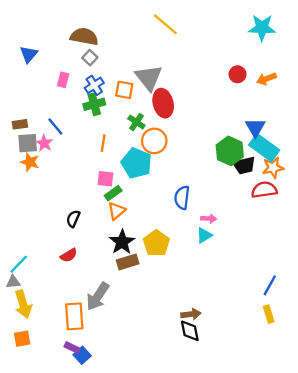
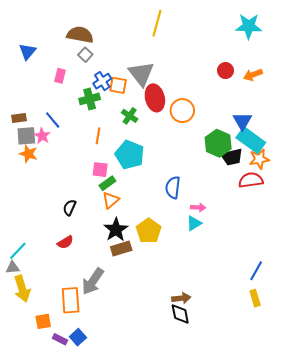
yellow line: (165, 24) -> (157, 23), turned 65
blue cross: (94, 85) -> (102, 81), moved
orange circle: (154, 141) -> (182, 111), moved
orange square: (22, 339) -> (43, 321), moved
purple rectangle: (72, 347) -> (60, 339), moved

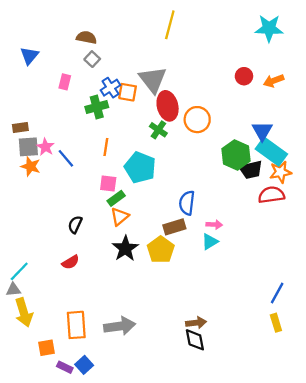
brown semicircle: (80, 35) -> (86, 37), size x0.7
green cross: (130, 116) -> (158, 130), moved
blue line: (53, 120) -> (66, 158), moved
brown rectangle: (121, 249) -> (174, 227), moved
gray arrow: (93, 281) -> (120, 326), moved, turned -132

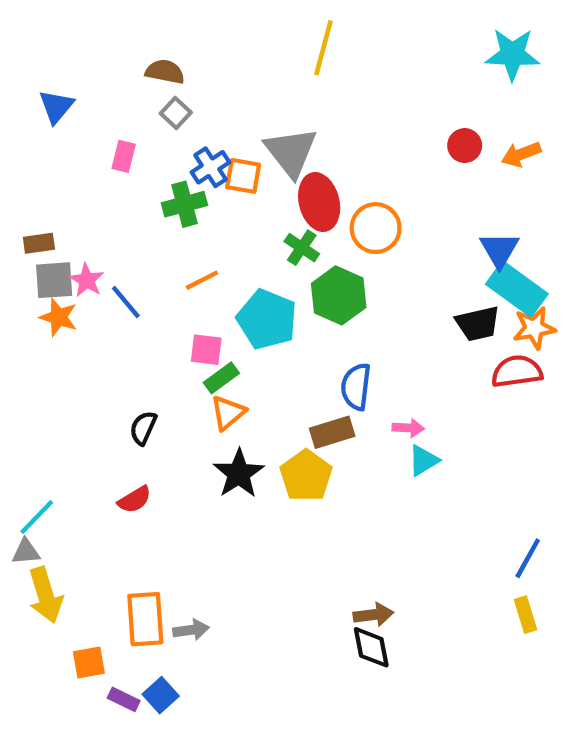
orange line: (106, 147) -> (202, 280), turned 54
green hexagon: (236, 155) -> (339, 295), moved
cyan triangle: (210, 242) -> (423, 460), moved
gray arrow: (120, 326) -> (191, 630), moved, size x0.6

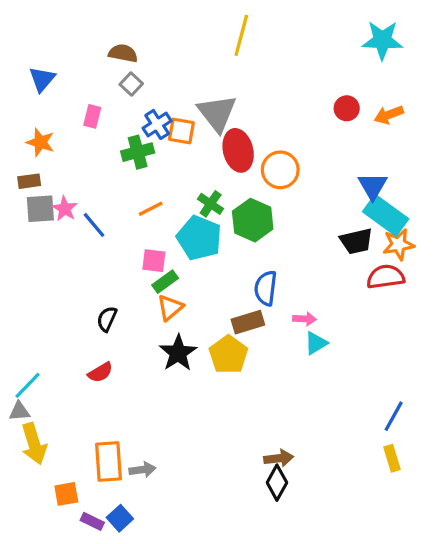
green cross: (302, 248) -> (211, 204), moved
orange star: (58, 317) -> (40, 142), moved
black diamond: (371, 647) -> (277, 483), turned 40

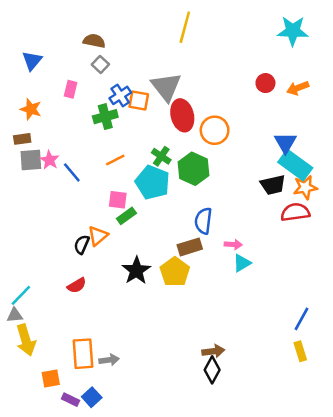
orange triangle: (170, 308) -> (98, 236), moved

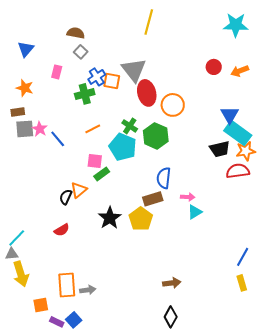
black diamond: (212, 370) -> (171, 317), moved

